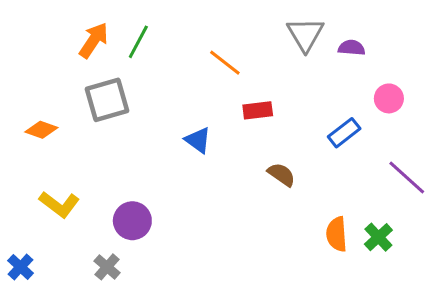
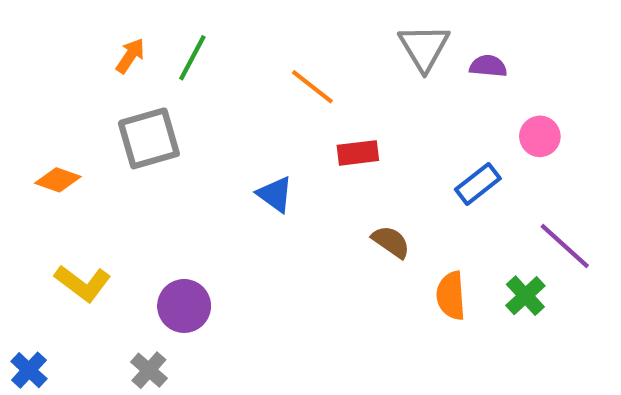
orange arrow: (94, 40) -> (130, 56), size x0.7
orange semicircle: (337, 234) -> (451, 296), moved
green cross: (378, 237) -> (525, 296), moved

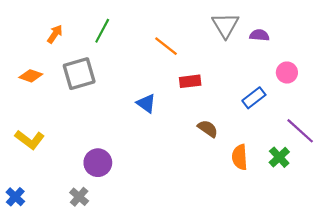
orange arrow: (130, 56) -> (55, 34), moved
orange diamond: (58, 180) -> (31, 76), moved
yellow L-shape: (83, 283) -> (30, 140), moved

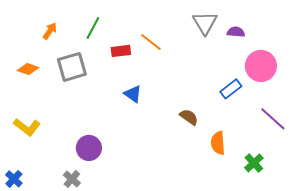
pink circle: (287, 73) -> (261, 66), size x1.6
red rectangle: (190, 81) -> (121, 51), moved
green cross: (279, 157) -> (254, 163), moved

